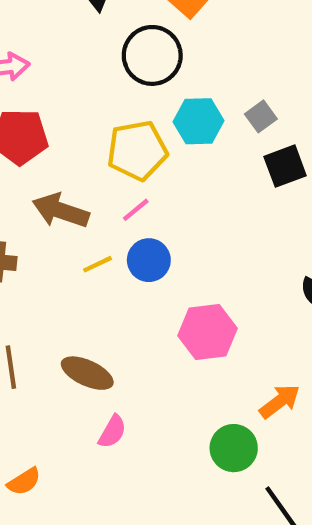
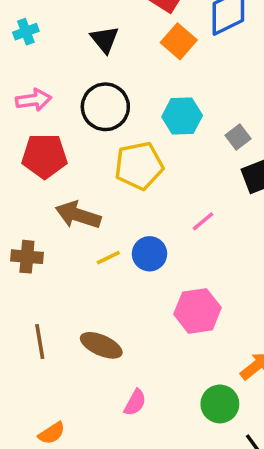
black circle: (152, 55) -> (105, 107), moved
cyan hexagon: (198, 121) -> (182, 116), moved
pink line: (136, 210) -> (203, 221), moved
pink semicircle: (112, 432) -> (135, 403), moved

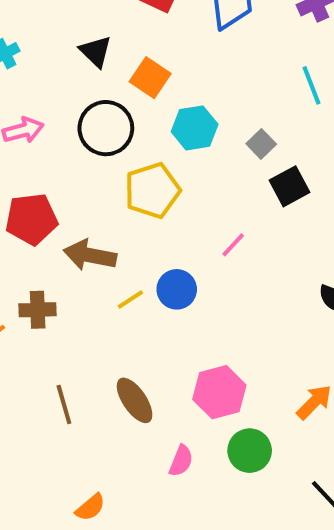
orange square: (179, 41) -> (150, 78), moved
red pentagon: (44, 156) -> (31, 219), moved
pink hexagon: (197, 311) -> (219, 392), moved
brown ellipse: (101, 345) -> (135, 400), turned 39
green circle: (220, 404) -> (250, 451), moved

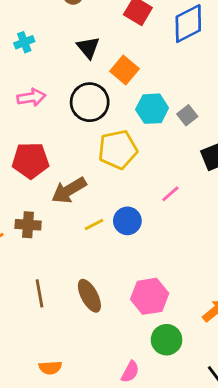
gray square: (261, 144) -> (187, 115), moved
brown arrow: (90, 255) -> (69, 190), turned -48
pink semicircle: (181, 461) -> (130, 372), moved
orange semicircle: (90, 507) -> (50, 368), turned 30

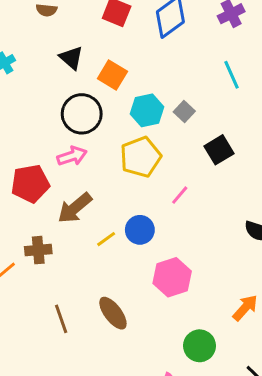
pink arrow: (31, 97) -> (72, 156), moved
yellow pentagon: (118, 150) -> (141, 157), moved
pink hexagon: (150, 296) -> (172, 277), moved

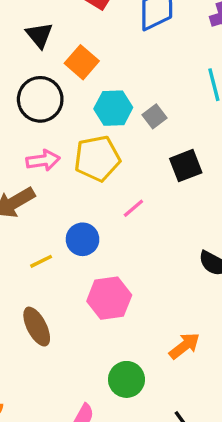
pink arrow: (72, 156) -> (43, 160), moved
yellow line: (106, 239) -> (41, 261), moved

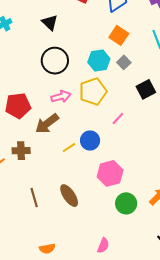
orange square: (82, 62) -> (119, 35), moved
yellow line: (41, 261) -> (69, 148), moved
green circle: (126, 379) -> (126, 203), moved

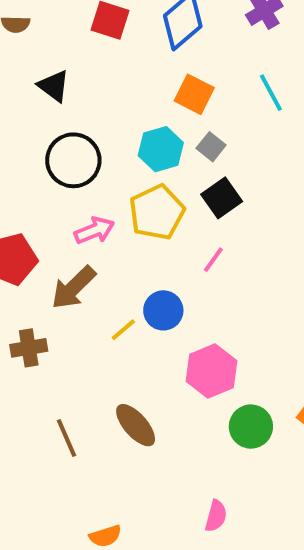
black square: (146, 89) -> (222, 198), moved

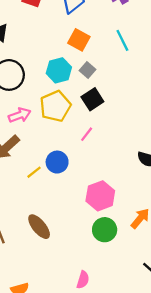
pink hexagon: (211, 371) -> (100, 196), moved

